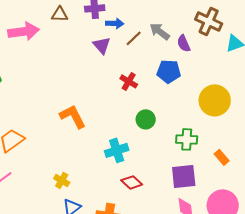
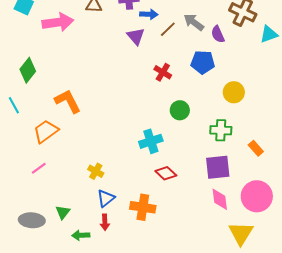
yellow circle: (215, 100) -> (234, 92), moved, size x0.7
orange L-shape: (73, 116) -> (68, 101), moved

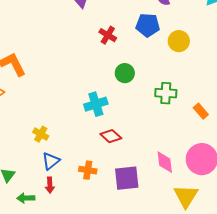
yellow circle: (234, 92) -> (179, 41), moved
purple square: (218, 167) -> (127, 178), moved
orange cross: (143, 207) -> (88, 170), size x0.7

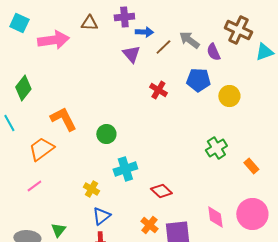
green circle: (125, 73) -> (106, 134), moved
green cross: (166, 93) -> (216, 148), turned -35
cyan cross: (96, 104) -> (125, 169), moved
orange cross: (88, 170) -> (149, 225), moved, turned 30

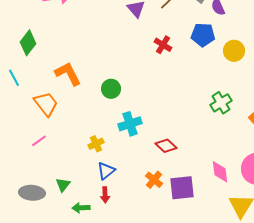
orange trapezoid: (41, 149) -> (46, 104), turned 88
yellow cross: (91, 189) -> (96, 144), turned 35

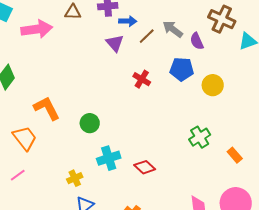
red diamond: (166, 146) -> (145, 167), moved

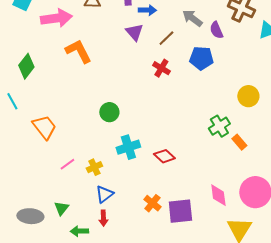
brown line: (147, 36) -> (166, 38), moved
yellow circle: (213, 85) -> (248, 96), moved
orange L-shape: (47, 108) -> (78, 51), moved
orange rectangle: (235, 155) -> (239, 142), moved
pink line: (18, 175) -> (67, 164), moved

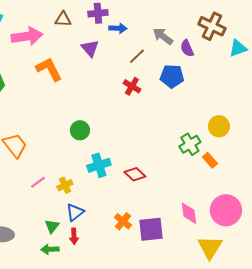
purple triangle: (134, 32) -> (90, 48), moved
yellow circle: (248, 96) -> (219, 126), moved
green triangle: (61, 208) -> (52, 226), moved

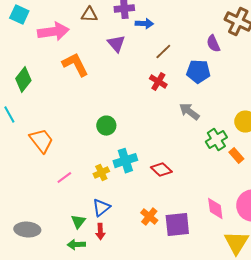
gray arrow: (163, 36) -> (189, 112), moved
yellow cross: (65, 185) -> (101, 173), moved

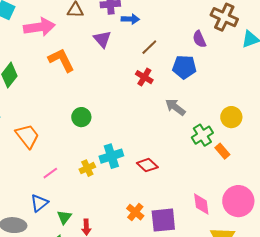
green circle: (106, 126) -> (81, 117), moved
blue triangle: (101, 208) -> (39, 203), moved

